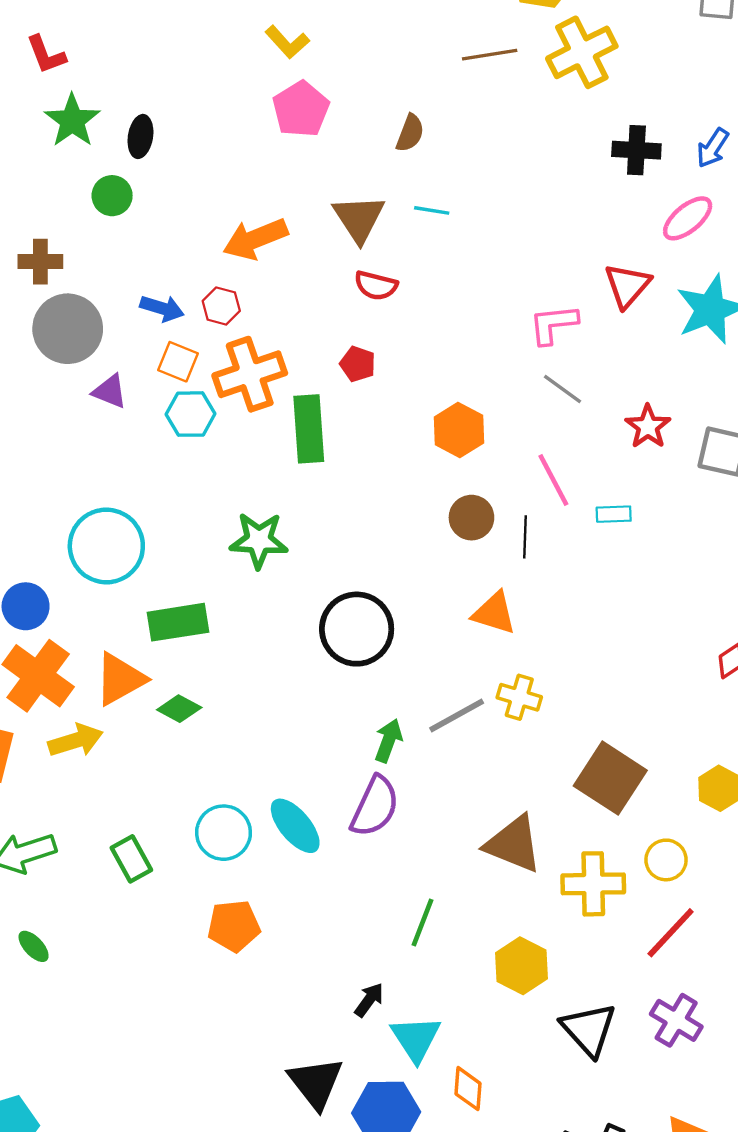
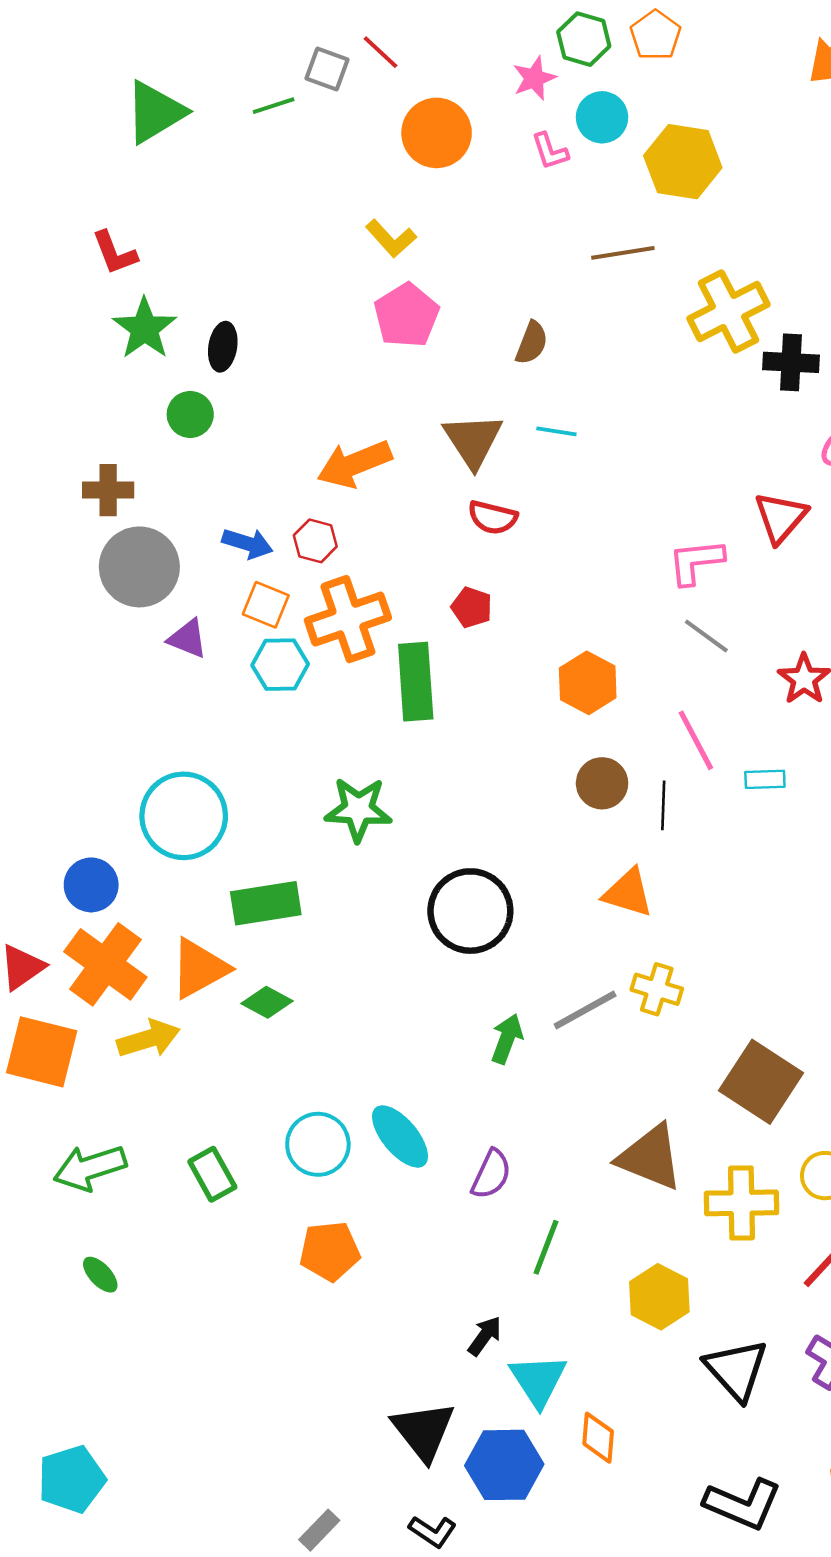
yellow cross: (582, 52) -> (728, 311), moved
purple semicircle: (375, 806) -> (491, 1174), moved, size x0.7

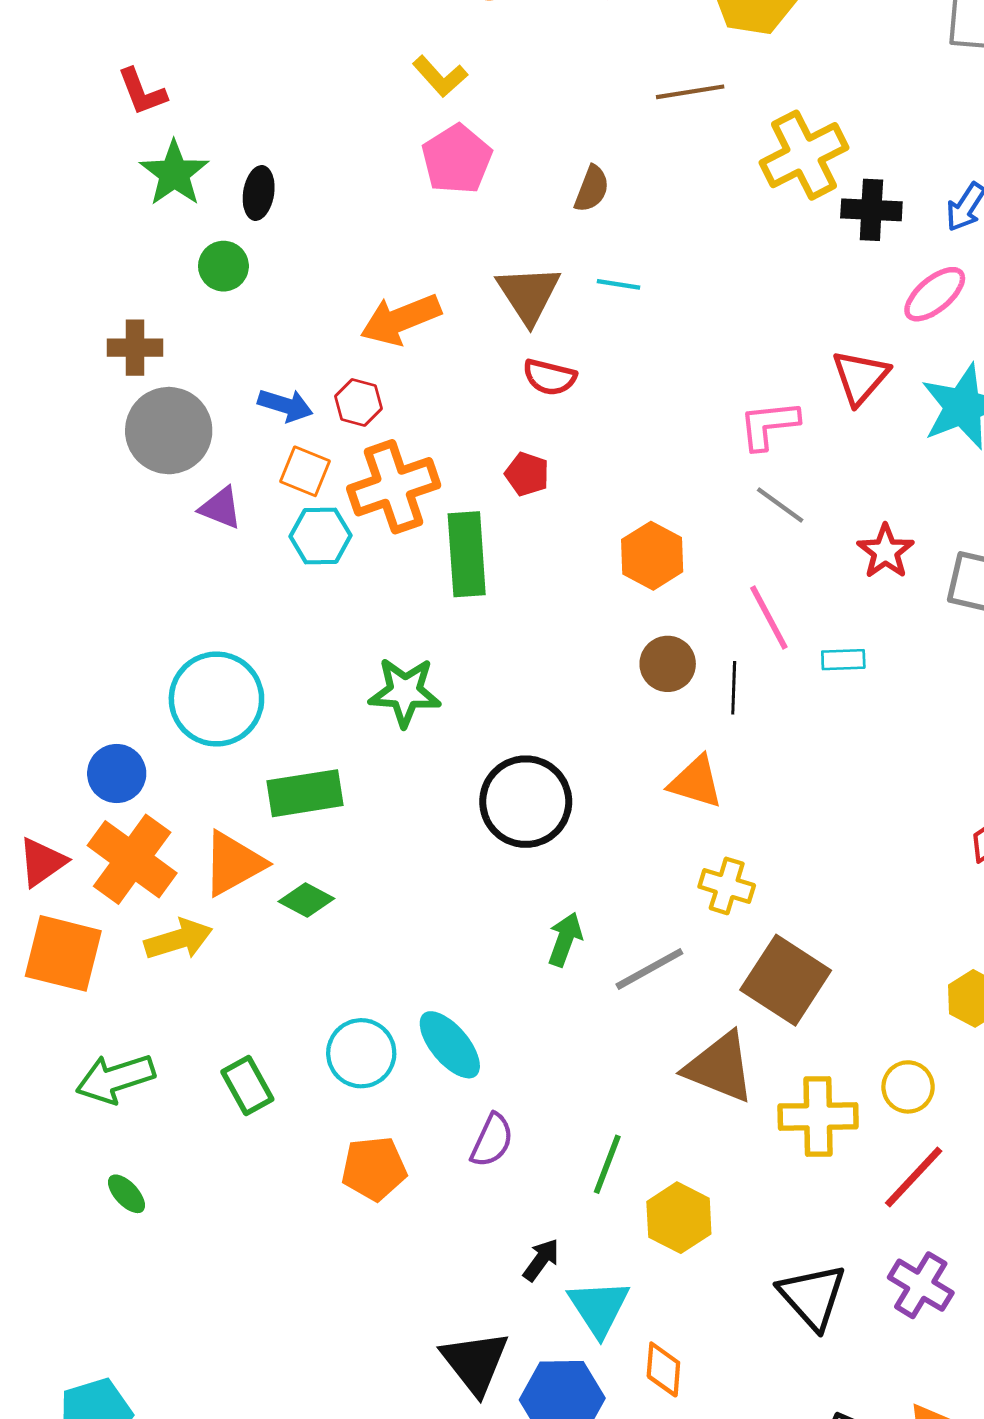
gray line: (585, 1010) -> (649, 969), moved
brown square: (761, 1082) -> (786, 980), moved
purple semicircle: (491, 1174) -> (492, 1140), moved
yellow hexagon: (659, 1297) -> (679, 1218), moved

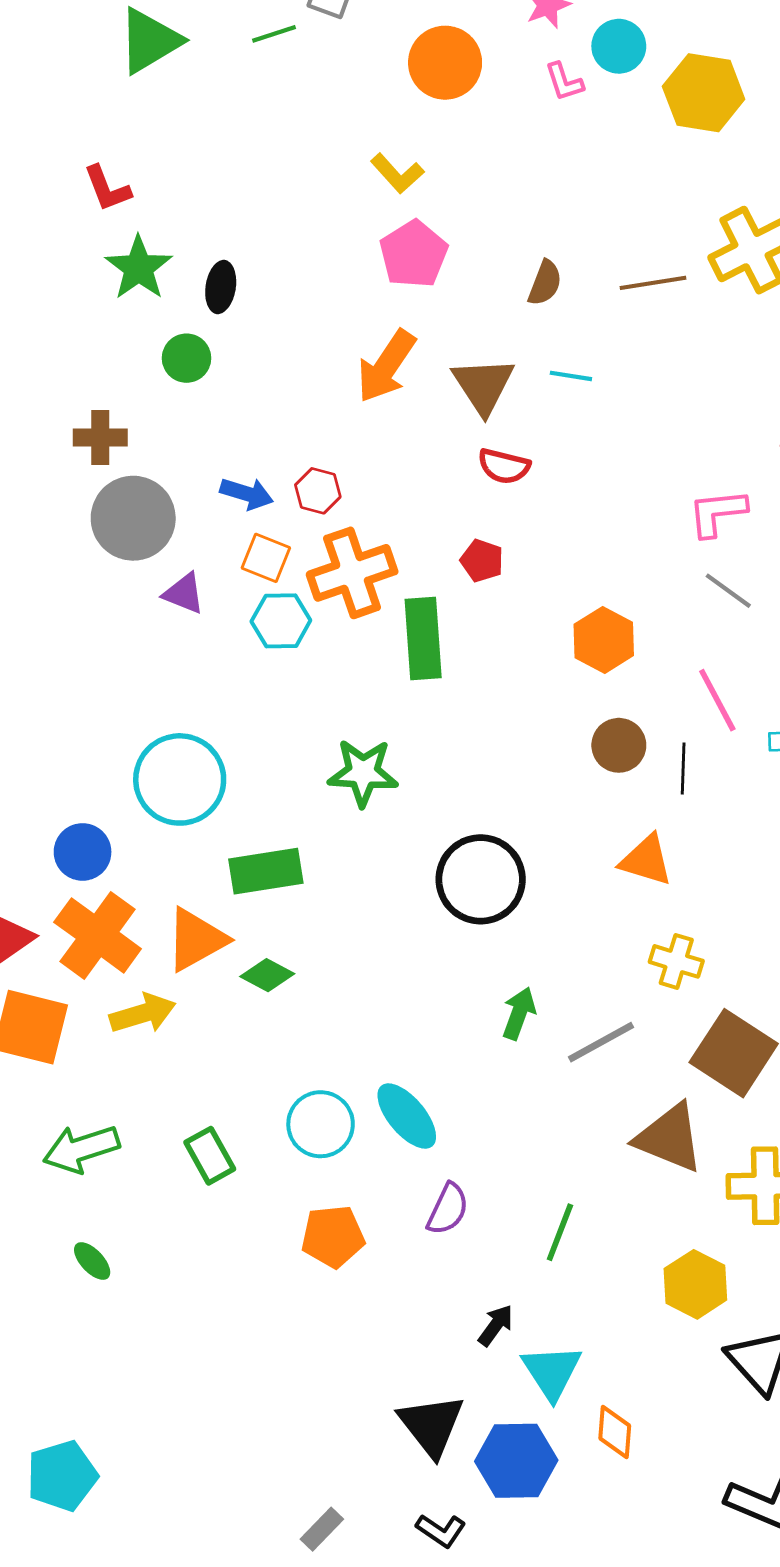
brown line: (690, 92) -> (653, 283), moved
orange arrow: (401, 320) -> (386, 366), moved, turned -34
yellow hexagon: (679, 1218) -> (695, 1284), moved

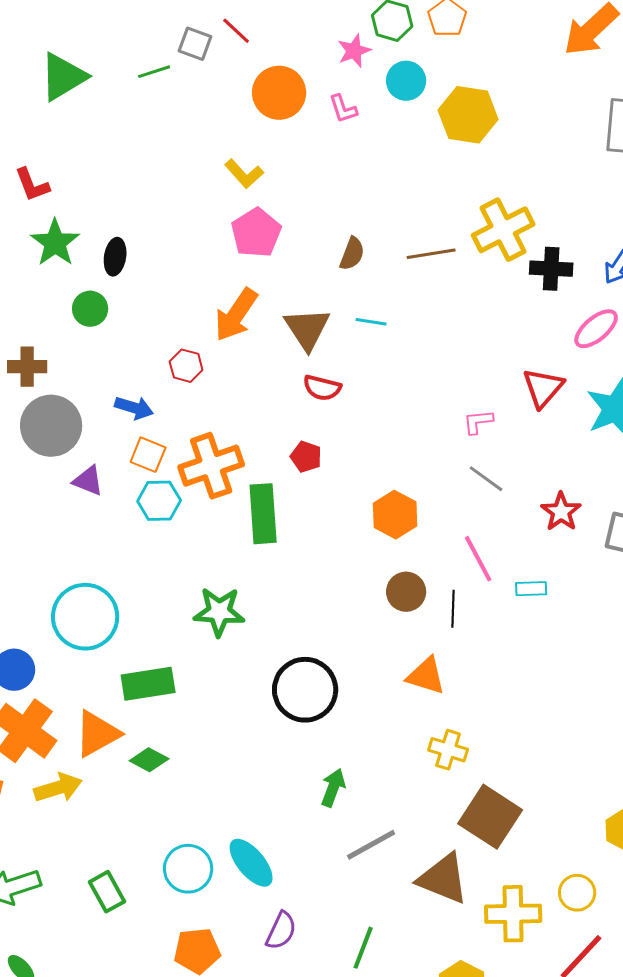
pink L-shape: (564, 82) -> (343, 109), moved
red hexagon: (318, 491) -> (186, 366), moved
pink L-shape: (717, 513) -> (478, 422), size x0.7
gray line: (601, 1042) -> (371, 845), moved

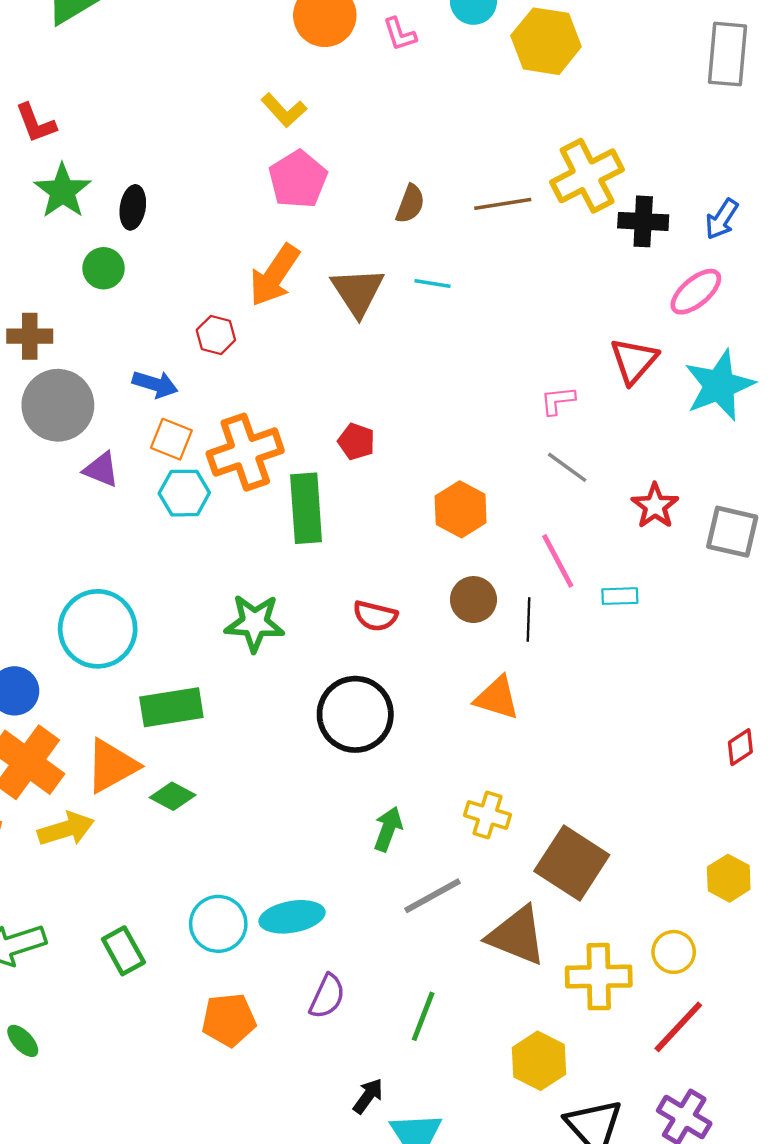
red semicircle: (322, 388) -> (375, 616), moved
yellow cross: (448, 750) -> (488, 815), moved
cyan ellipse: (251, 863) -> (292, 917), turned -60

